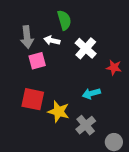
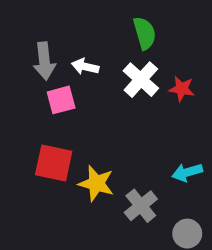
green semicircle: (64, 20) -> (145, 33), moved
red star: (114, 68) -> (182, 89), moved
cyan arrow: (91, 93) -> (187, 172), moved

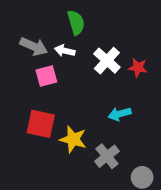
green semicircle: (145, 33) -> (76, 23), moved
gray arrow: (44, 61) -> (34, 46), turned -60
cyan arrow: (187, 172) -> (120, 114), moved

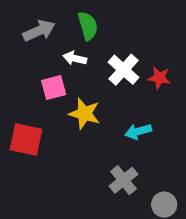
gray arrow: (34, 46) -> (39, 31), moved, turned -48
red square: (41, 124) -> (26, 140), moved
yellow star: (73, 139) -> (85, 114), moved

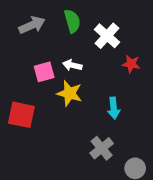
white arrow: (75, 58) -> (72, 65), moved
white cross: (124, 70) -> (107, 36), moved
cyan arrow: (138, 131) -> (114, 108), turned -80

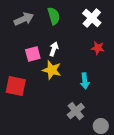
white cross: (107, 36) -> (92, 18), moved
white arrow: (72, 65) -> (54, 49), turned 96

